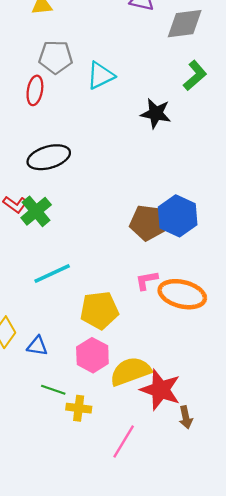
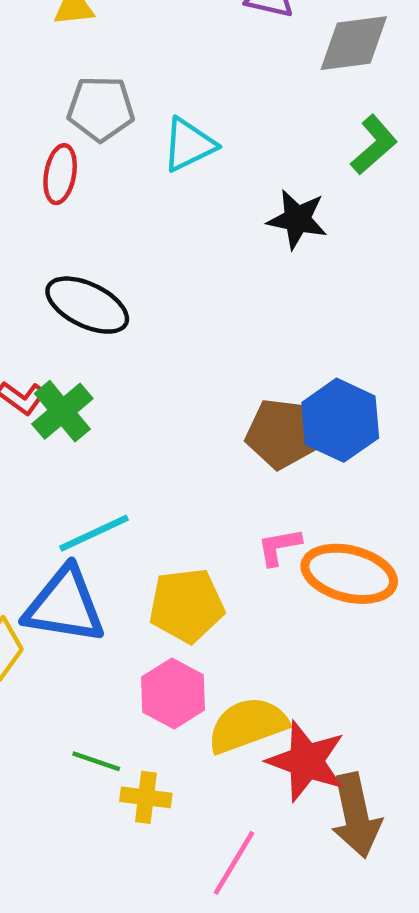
black ellipse: (49, 157) -> (87, 305), turned 42
blue triangle: (37, 346) -> (65, 605), moved, size x2.0
brown arrow: (186, 417) -> (356, 815), size x1.8

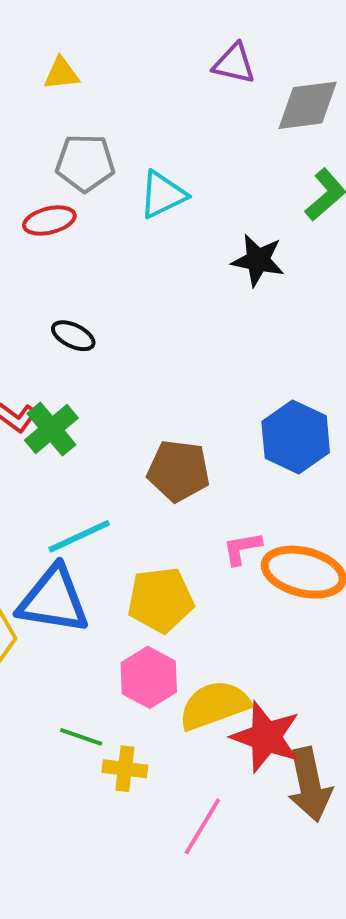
red ellipse: (60, 174) -> (49, 220), turned 66
black ellipse: (87, 305) -> (73, 336), size x0.6
brown pentagon: (281, 434) -> (179, 471), moved

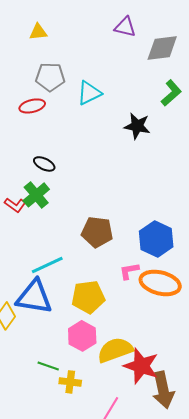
green cross: (51, 429) -> (36, 195), moved
blue hexagon: (296, 437) -> (156, 239), moved

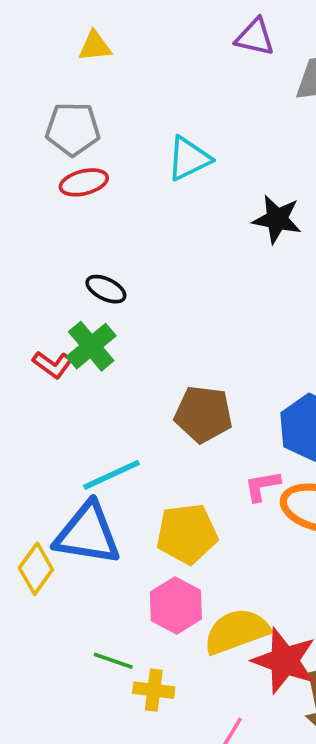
gray pentagon: (50, 77) -> (73, 129), moved

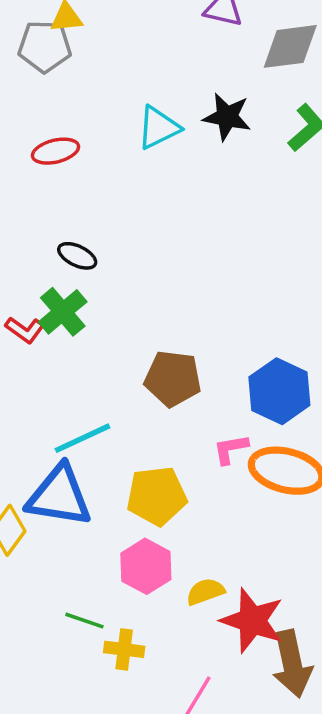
gray pentagon: (73, 129) -> (45, 46), moved
black star: (277, 219) -> (227, 117), moved
yellow semicircle: (237, 631) -> (205, 592), size x0.6

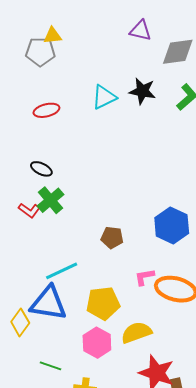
black ellipse: (77, 256) -> (41, 169), moved
brown pentagon: (173, 379) -> (112, 238), size x0.7
blue hexagon: (279, 391) -> (172, 225), moved
yellow semicircle: (205, 592) -> (136, 333), moved, size x1.4
green line: (84, 621) -> (51, 366), moved

